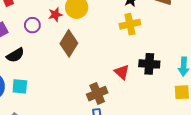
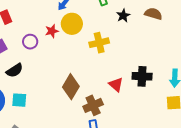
yellow cross: (130, 24) -> (99, 43), moved
brown diamond: (69, 43) -> (71, 87), moved

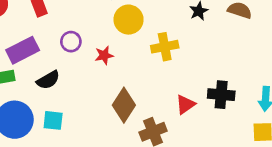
red star: (52, 31) -> (104, 55), moved
red triangle: (116, 85) -> (185, 104), turned 42

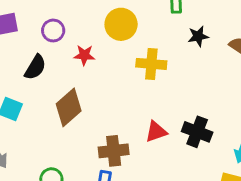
black semicircle: (48, 80) -> (35, 67), moved, turned -45
brown diamond: (124, 105) -> (69, 107), moved

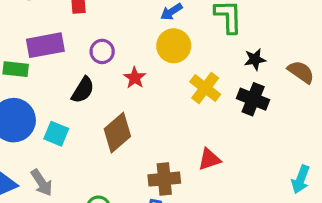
red star: (84, 55) -> (135, 78), turned 30
yellow cross: (151, 64) -> (205, 88), turned 32
black cross: (197, 132) -> (253, 99), moved

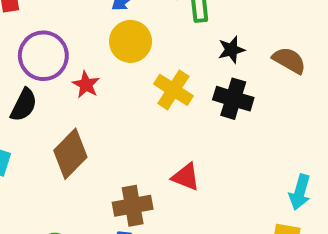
purple circle: (102, 51) -> (43, 56), size x1.6
red triangle: (209, 159) -> (186, 177), turned 45

